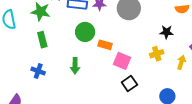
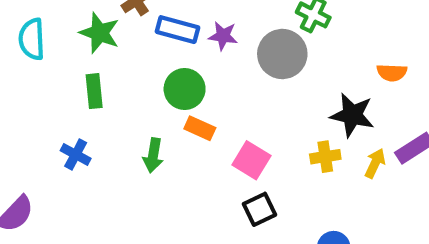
black star: (166, 32) -> (352, 115), size x1.5
orange rectangle: (105, 45) -> (200, 128), moved
yellow arrow: (181, 62) -> (375, 163), moved

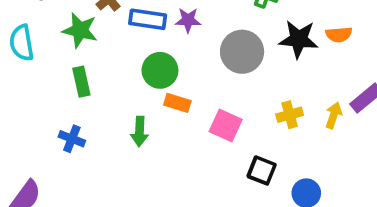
gray circle: (282, 54) -> (242, 52), moved
black star: (352, 115) -> (299, 39), moved
black square: (259, 209) -> (262, 170), moved, turned -36

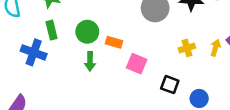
green circle: (160, 70) -> (87, 32), moved
pink square: (226, 126) -> (137, 64), moved
blue cross: (72, 139) -> (34, 52), moved, size x1.5

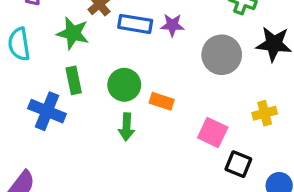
pink square: (137, 64) -> (213, 132), moved

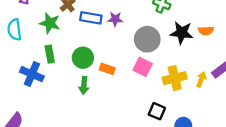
yellow cross: (265, 113) -> (175, 78), size x1.5
pink square: (213, 132) -> (143, 67), moved

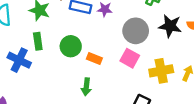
green arrow: (84, 85) -> (86, 87), moved

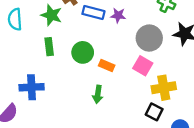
blue cross: (19, 60) -> (32, 87), moved, turned -30
yellow cross: (161, 71) -> (164, 88), moved

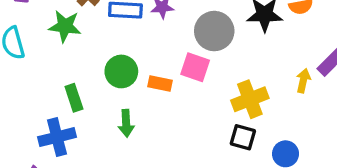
green rectangle: (49, 47) -> (74, 98), moved
pink square: (143, 66) -> (195, 67), moved
green arrow: (98, 94) -> (126, 123), moved

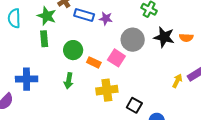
green rectangle: (74, 98) -> (44, 39), moved
yellow cross: (250, 99) -> (107, 90), moved

